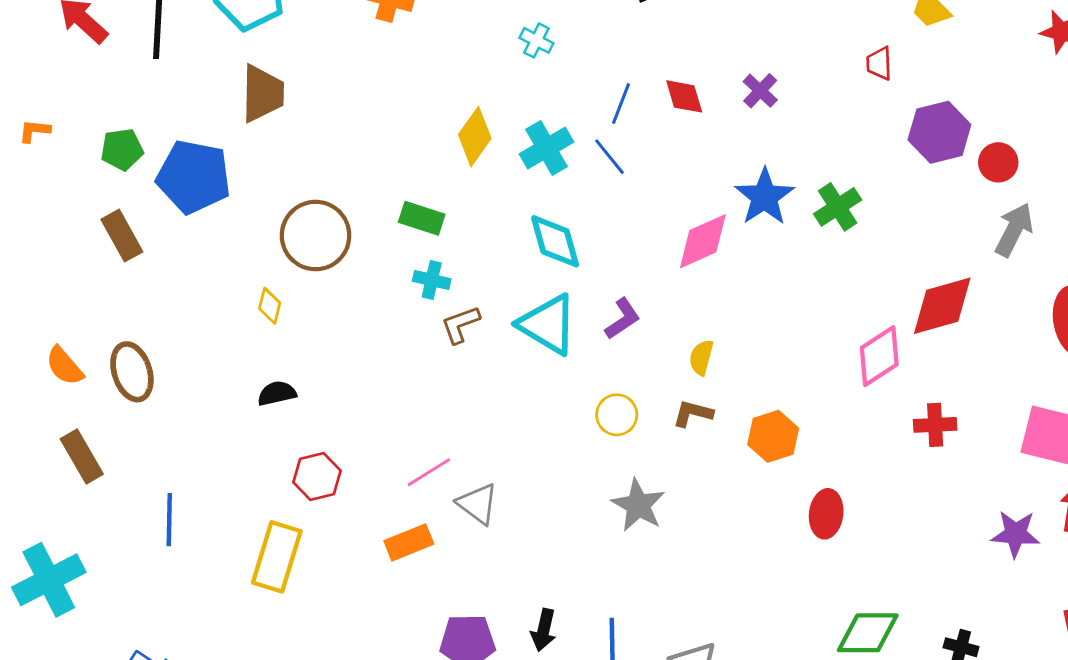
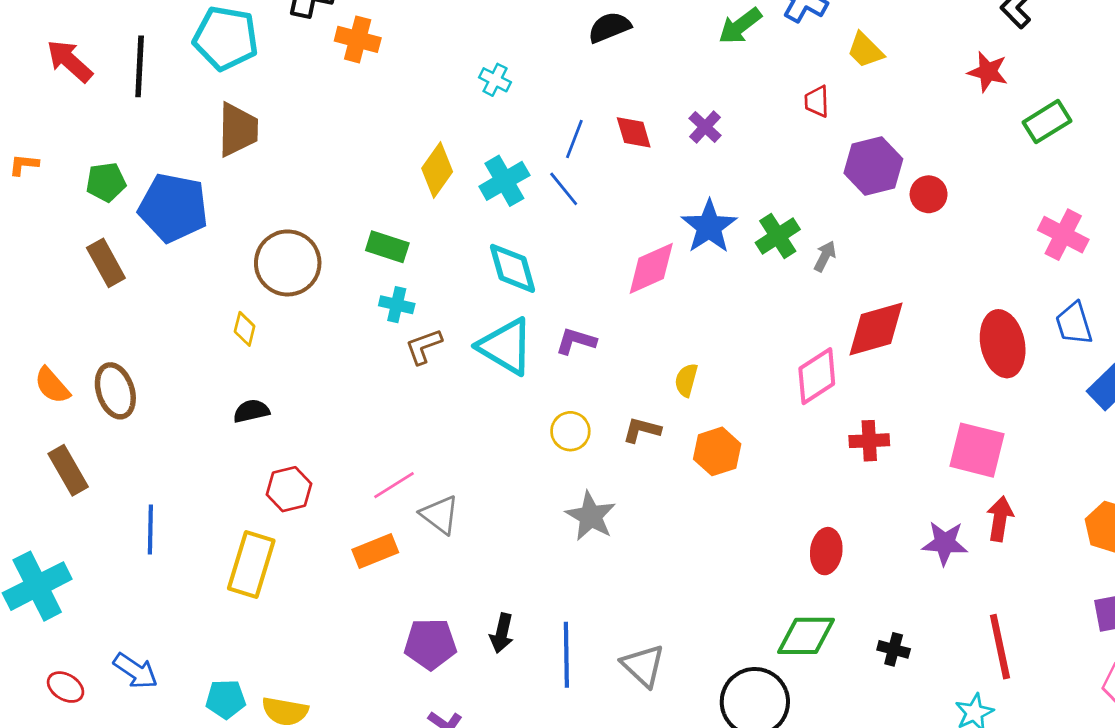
gray arrow: (1014, 230) -> (825, 256), moved, size x0.6
purple L-shape: (622, 319) -> (576, 341), turned -129
yellow semicircle: (701, 357) -> (686, 380), moved
red ellipse: (826, 514) -> (826, 551), moved

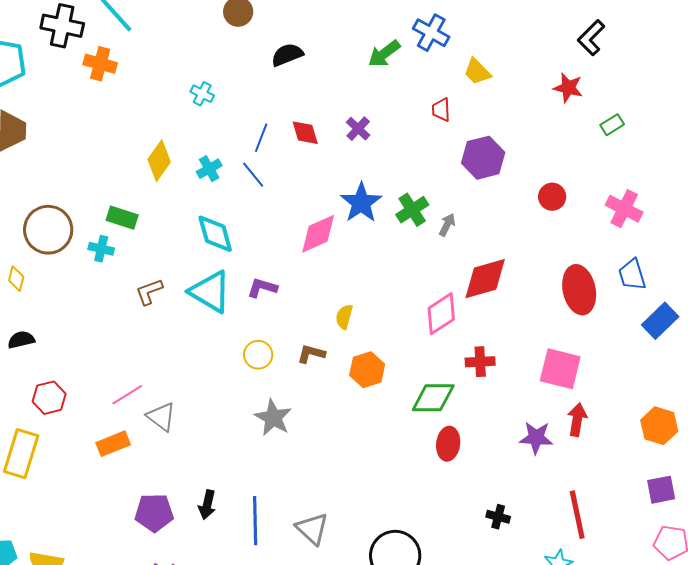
green rectangle: (1047, 122) -> (612, 125), size x0.7
cyan cross: (504, 181) -> (209, 169), size x0.7
red circle: (929, 194) -> (552, 197), moved
cyan cross: (397, 305) -> (101, 249), moved
green diamond: (806, 636) -> (433, 398), moved

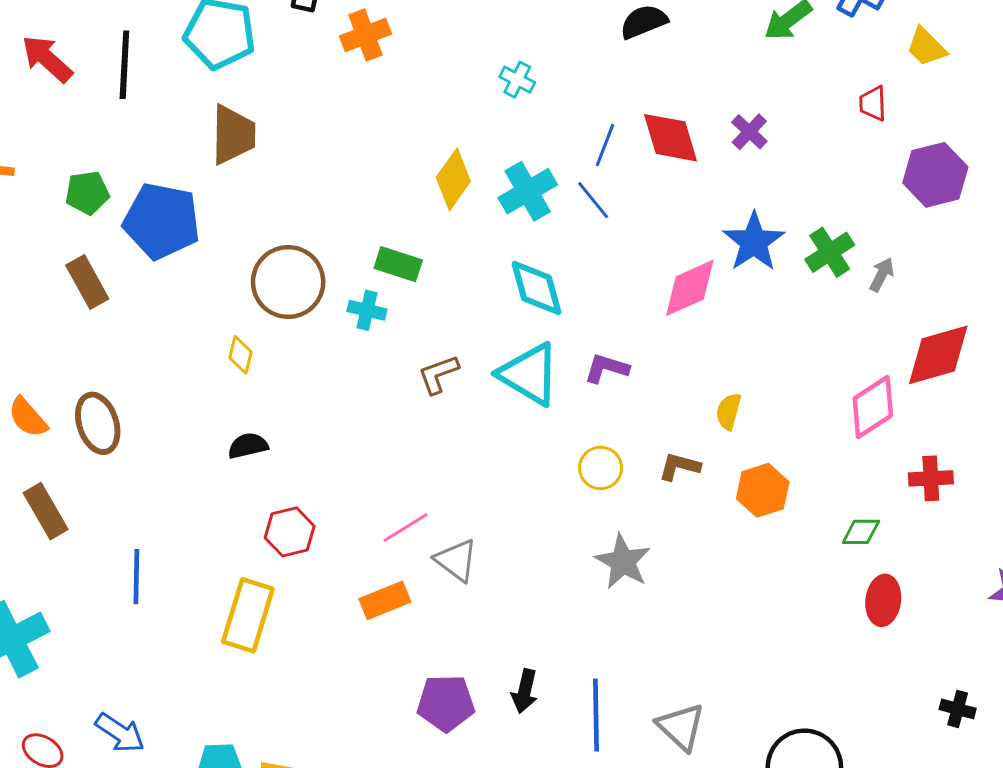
orange cross: (100, 64) -> (365, 35), turned -36
red diamond: (305, 133) -> (670, 138), size x1.4
cyan cross: (209, 169) -> (528, 191), size x1.5
green diamond: (433, 398) -> (861, 532), size x0.6

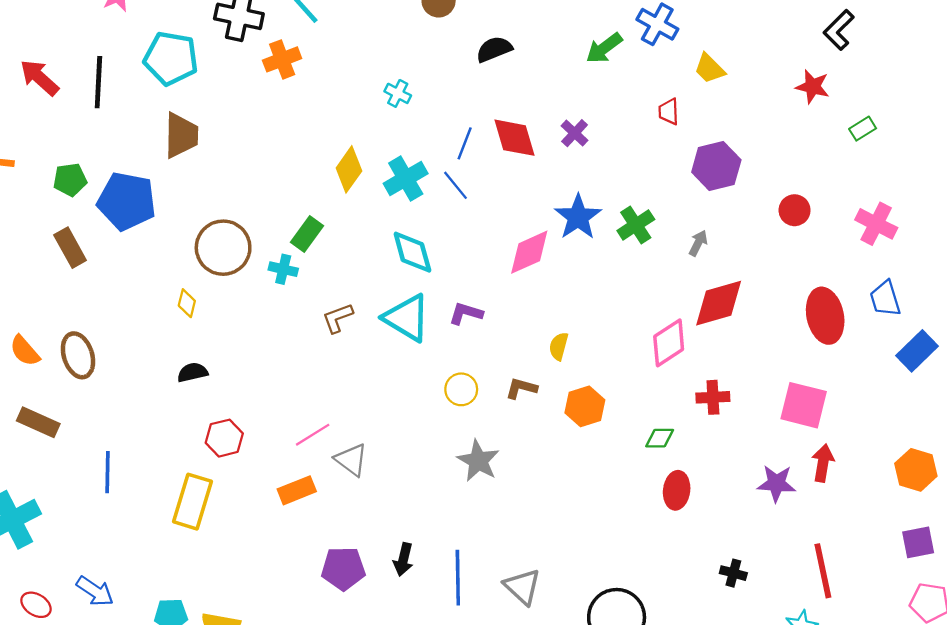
green rectangle: (398, 264) -> (307, 234), turned -72
gray arrow: (882, 275) -> (698, 243), moved
brown rectangle: (46, 511) -> (38, 422), turned -36

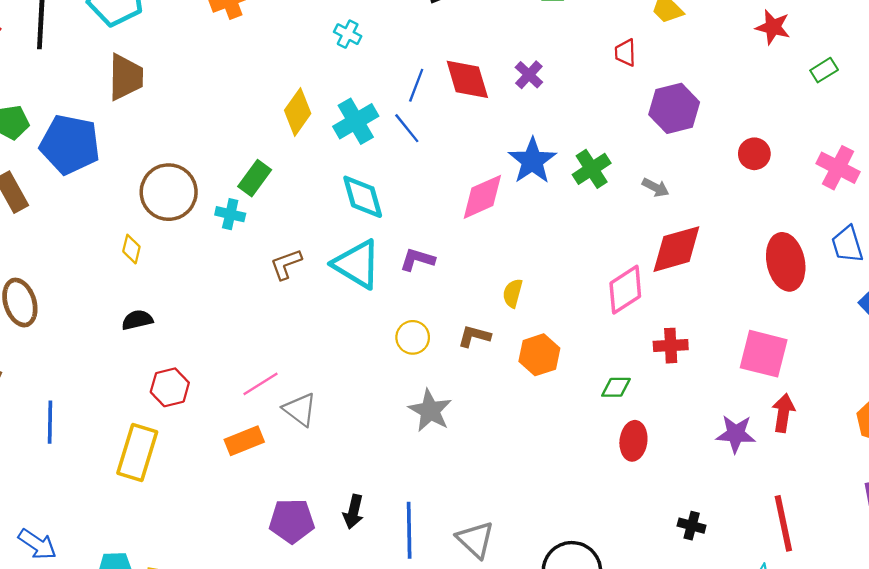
gray arrow: (698, 243) -> (656, 187), turned 90

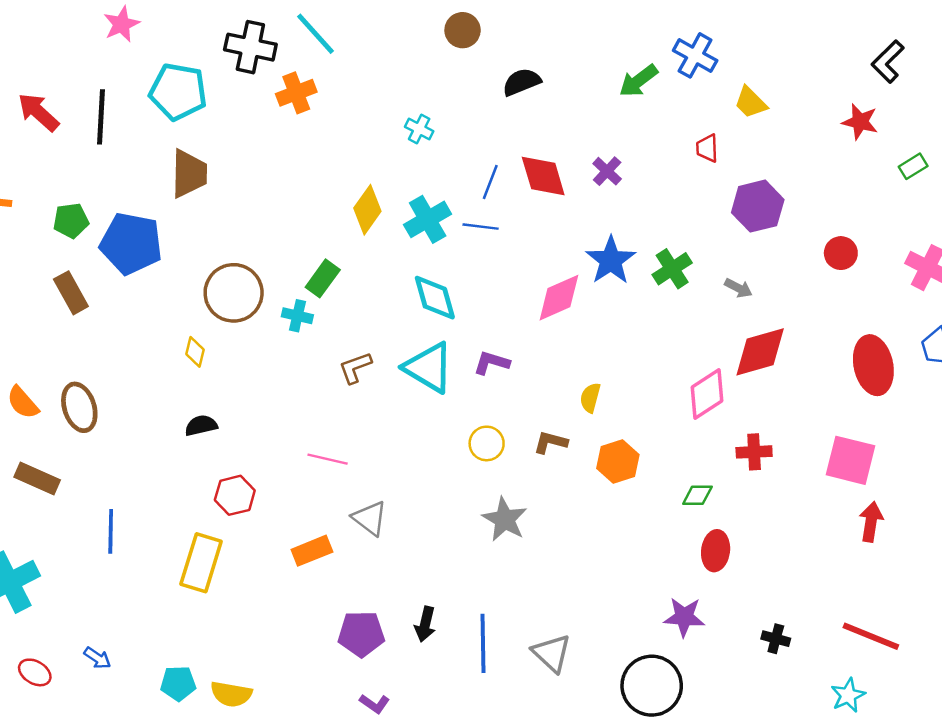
blue line: (407, 128) -> (481, 227), turned -44
pink line: (260, 384) -> (328, 459), moved, turned 45
purple star: (736, 434) -> (684, 617), moved
red line: (783, 523) -> (871, 636), turned -56
blue arrow: (37, 544) -> (97, 658), size x0.7

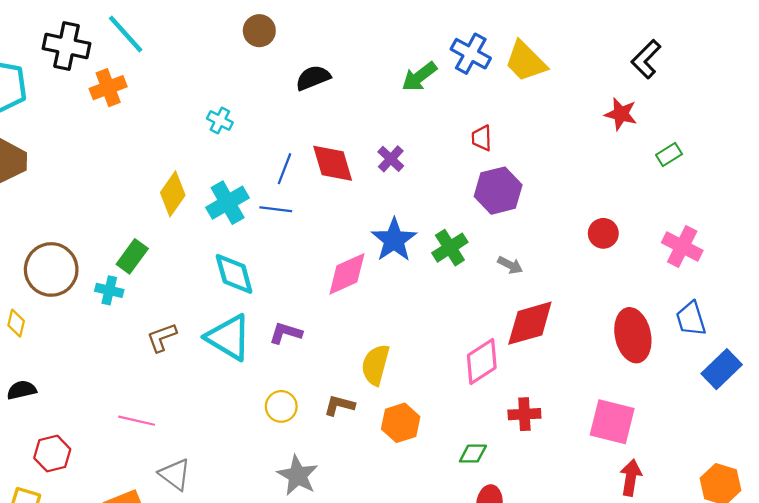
yellow trapezoid: (750, 102) -> (526, 61), moved, size x1.4
purple hexagon: (758, 206) -> (498, 191), moved
yellow semicircle: (590, 398) -> (375, 365), size x1.5

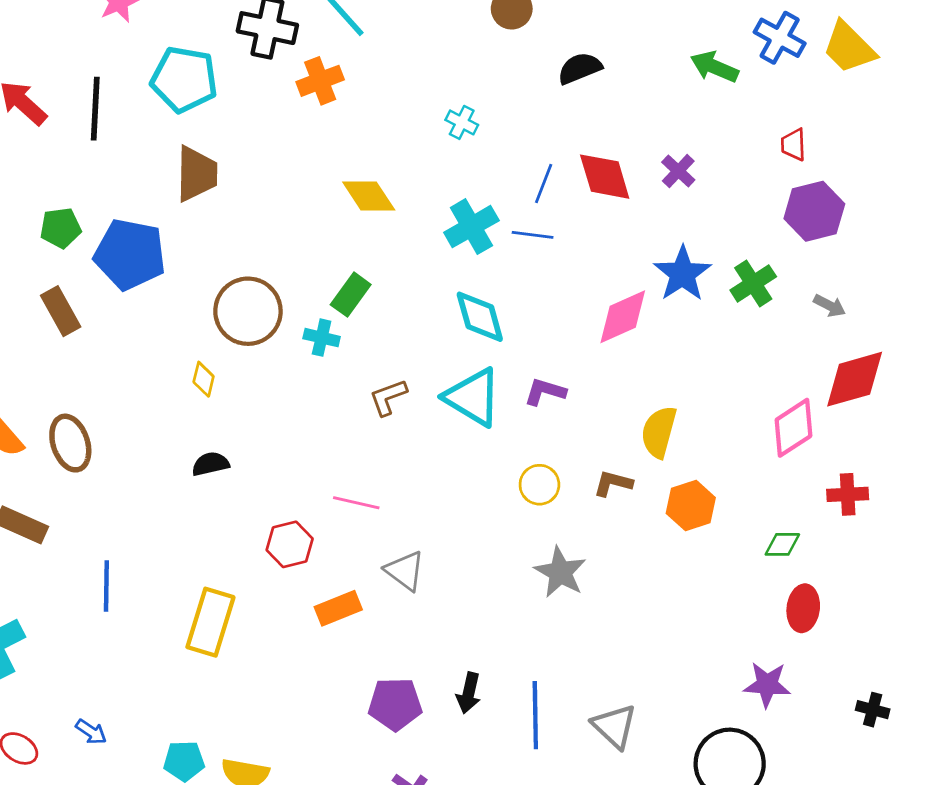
green arrow: (419, 77) -> (714, 67), turned 60
yellow diamond: (173, 194) -> (369, 196), moved, turned -69
red hexagon: (52, 454) -> (290, 544), moved

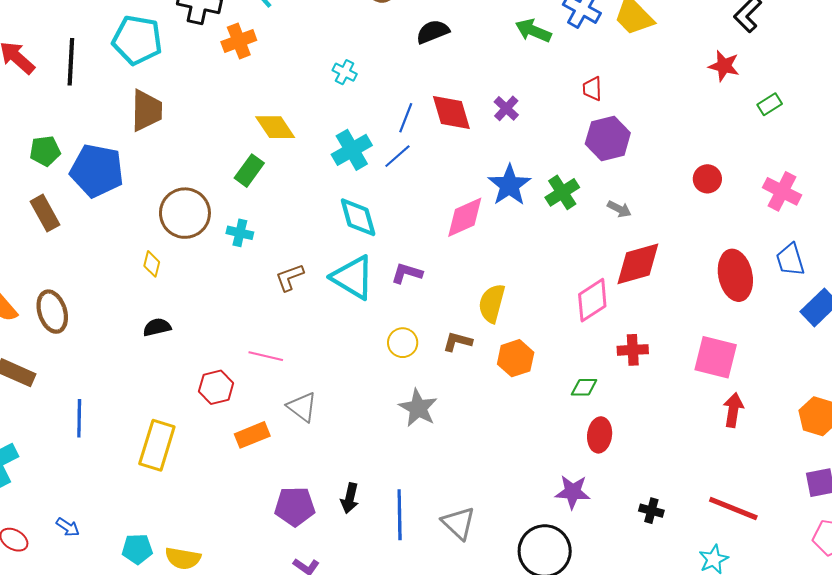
blue line: (533, 235) -> (397, 156), turned -48
green rectangle: (351, 295) -> (249, 171), moved

